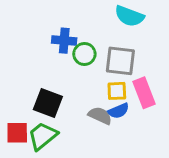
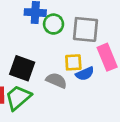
yellow square: (117, 91) -> (73, 62), moved
gray semicircle: (100, 116) -> (56, 80), moved

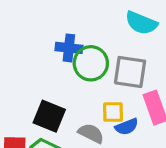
green circle: (54, 24) -> (91, 63), size x1.4

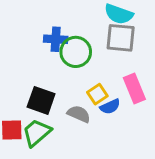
gray square: (130, 72) -> (121, 38), moved
yellow square: (113, 112) -> (97, 94), turned -30

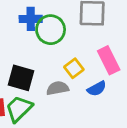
blue semicircle: (110, 107) -> (97, 89), moved
gray semicircle: (79, 114) -> (58, 88), turned -30

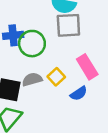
gray semicircle: (58, 88) -> (32, 79), moved

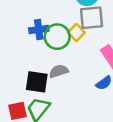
yellow square: (56, 77) -> (76, 33), moved

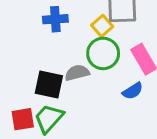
green circle: (57, 37) -> (103, 53), moved

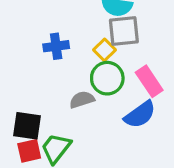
black square: (49, 84) -> (27, 126), moved
blue semicircle: (133, 91) -> (140, 115), size x1.5

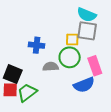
blue cross: (56, 46) -> (37, 45), moved
yellow square: (104, 50) -> (72, 40), turned 32

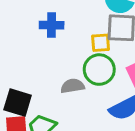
blue cross: (37, 45) -> (52, 25), moved

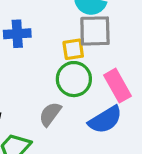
gray semicircle: (73, 86) -> (50, 114), moved, turned -40

